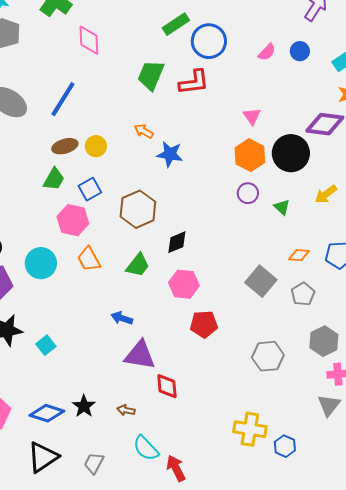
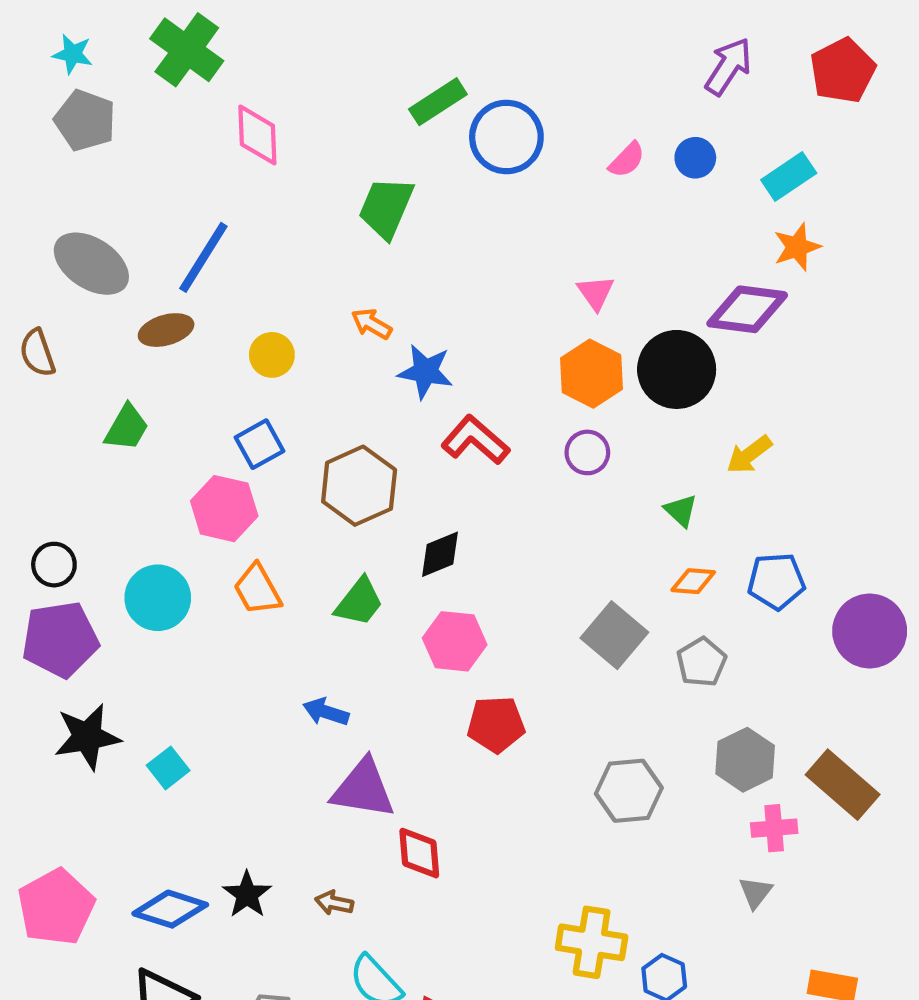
red L-shape: (194, 82) -> (475, 440), moved, turned -132
brown ellipse: (65, 146) -> (166, 330), moved
green trapezoid: (54, 179) -> (127, 428), moved
green triangle: (282, 207) -> (681, 511), moved
gray triangle: (329, 405) -> (755, 892), size x0.7

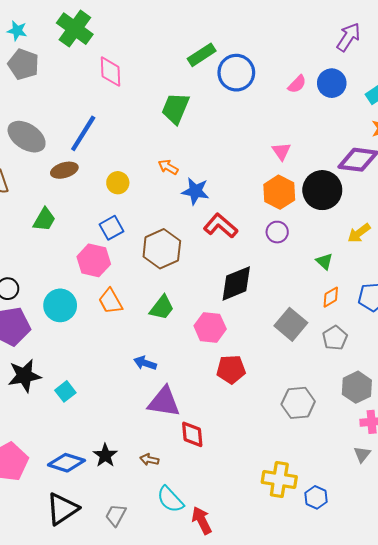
blue circle: (695, 158) -> (332, 83), size x1.4
black diamond: (440, 554) -> (236, 283), moved, size x1.5
orange diamond: (693, 581) -> (331, 297), turned -35

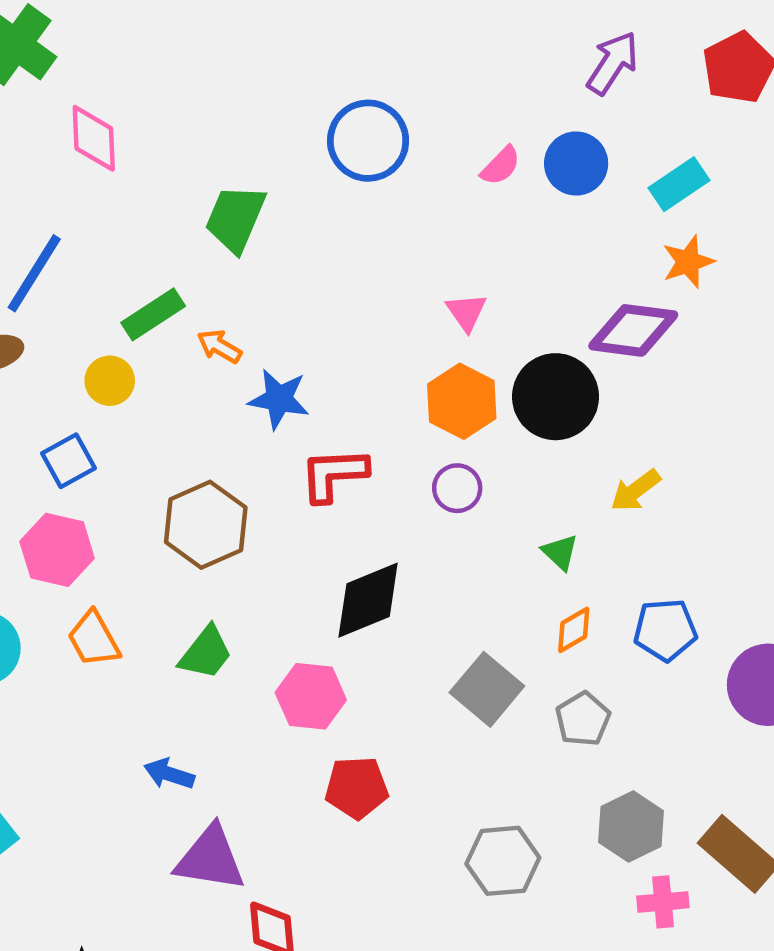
green rectangle: (202, 55) -> (153, 314), moved
red L-shape: (221, 226) -> (334, 474), turned -44
blue square: (112, 228) -> (69, 461), moved

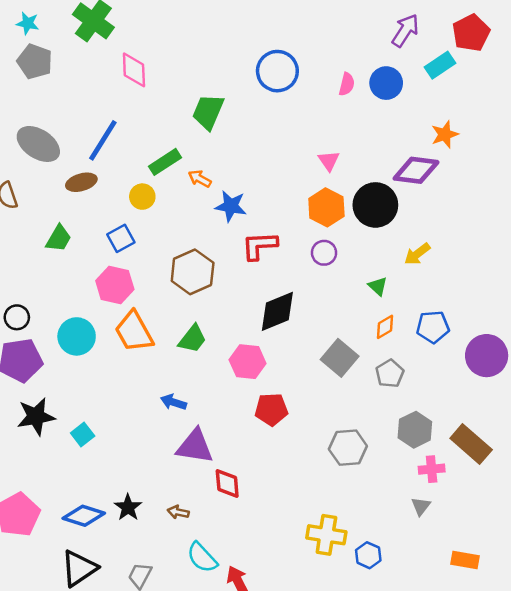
pink semicircle: (501, 166) -> (347, 84), turned -30
cyan rectangle: (679, 184) -> (440, 65), moved
orange trapezoid: (94, 639) -> (134, 332), size x1.4

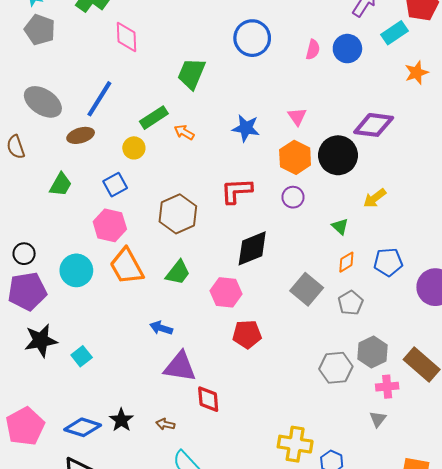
orange star: (445, 134) -> (416, 73), moved
blue star: (231, 206) -> (246, 128), moved
gray hexagon: (348, 448) -> (336, 368), moved

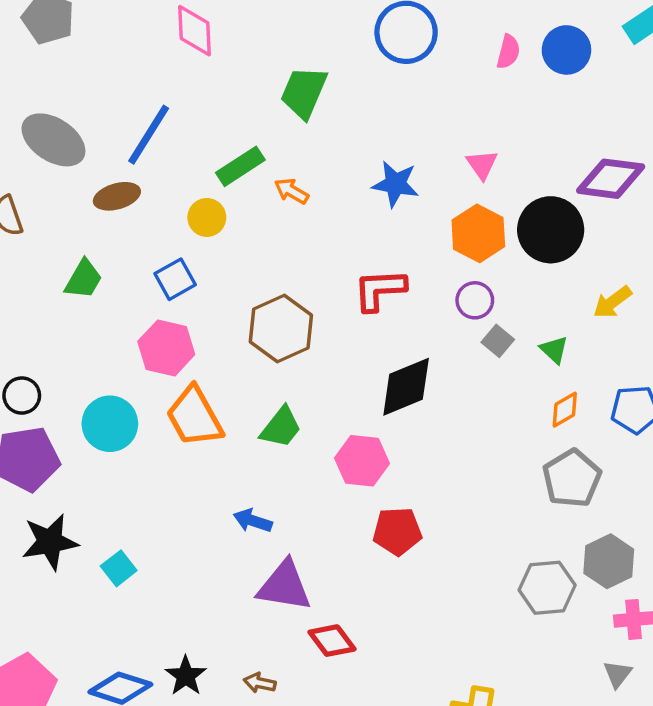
gray square: (307, 289) -> (498, 341), moved, size x0.6
gray pentagon: (351, 303) -> (572, 478), size x1.4
red diamond: (208, 399) -> (332, 641), turned -32

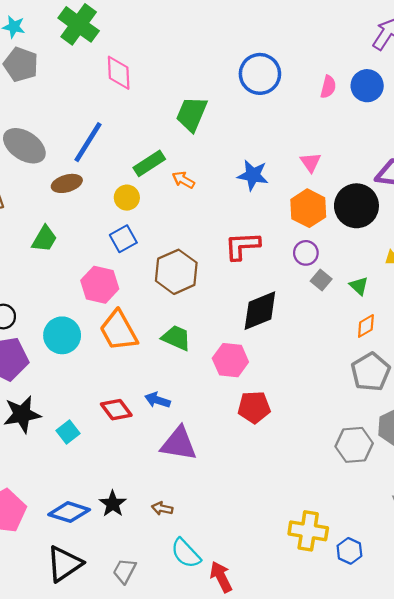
blue square: (175, 279) -> (123, 239), moved
green trapezoid: (281, 427) -> (176, 338), turned -104
red diamond: (332, 641) -> (116, 410), moved

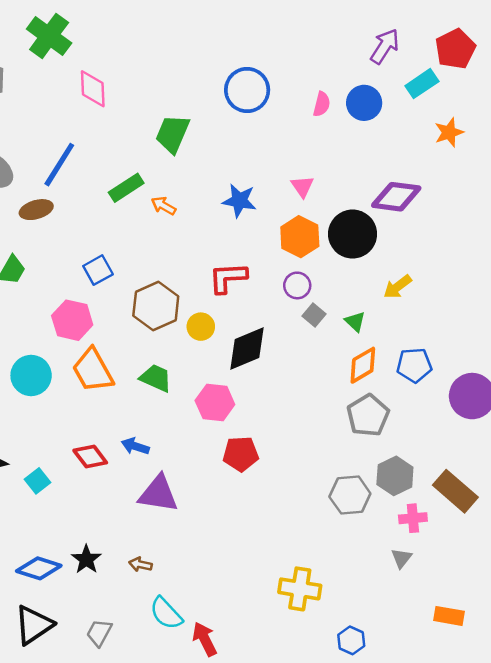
yellow circle: (127, 198) -> (201, 327), moved
orange diamond: (366, 326) -> (363, 365), size x1.4
blue hexagon: (349, 551) -> (351, 640), moved

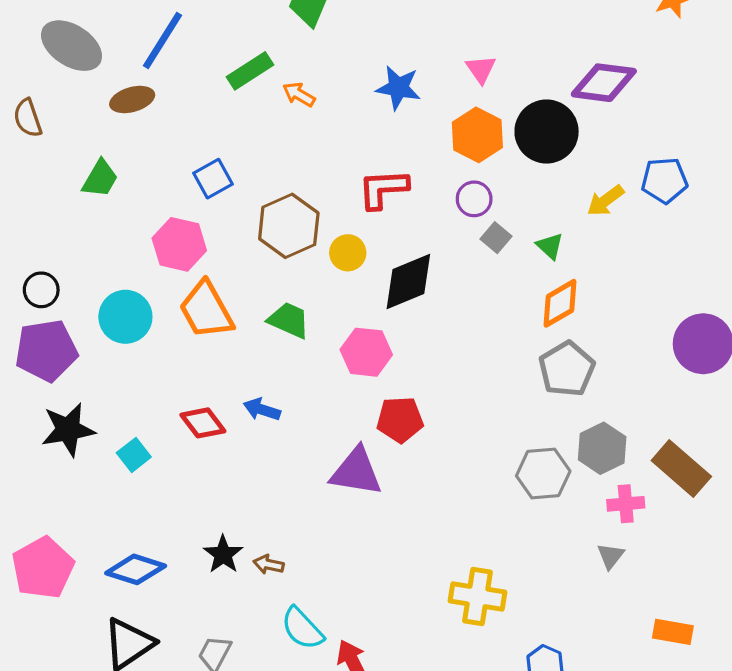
blue pentagon: (414, 365) -> (664, 180), moved
purple triangle: (158, 494) -> (356, 472), moved
black star: (86, 559) -> (223, 554), moved

